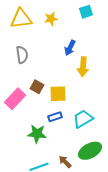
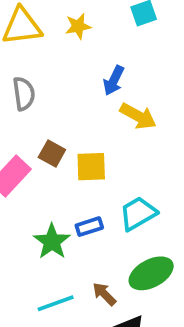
yellow arrow: (83, 67) -> (138, 116), turned -66
blue rectangle: (55, 117) -> (89, 227), moved
green star: (37, 134) -> (52, 242), turned 30

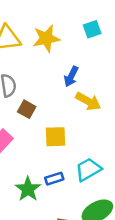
yellow star: (78, 26) -> (46, 38), size x1.5
brown square: (52, 154) -> (27, 109), moved

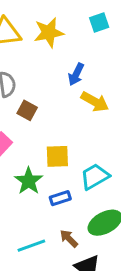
yellow square: (55, 137) -> (57, 156), moved
blue rectangle: (54, 179) -> (60, 198), moved
green star: (28, 189) -> (29, 181), moved

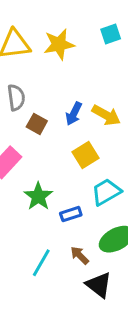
blue arrow: (76, 74) -> (74, 114), moved
yellow square: (57, 156) -> (86, 155), moved, turned -30
cyan line: (31, 246) -> (41, 263), turned -40

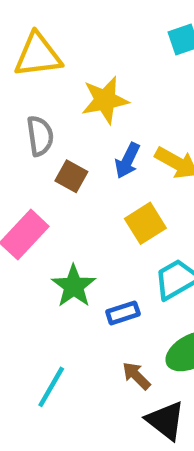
yellow star: (59, 44) -> (105, 100), moved
cyan line: (41, 263) -> (51, 387), moved

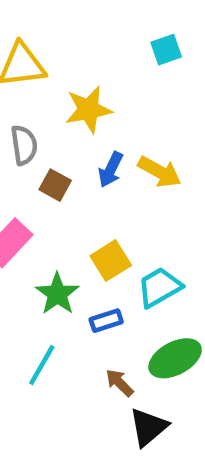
yellow square: (145, 223) -> (111, 261), moved
cyan line: (51, 387) -> (42, 365), moved
black triangle: (166, 421) -> (148, 427), turned 42

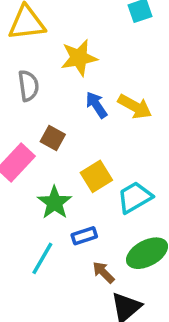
blue arrow: (111, 170) -> (96, 105), turned 120
brown square: (55, 185) -> (53, 138), moved
blue rectangle: (106, 321) -> (84, 236), moved

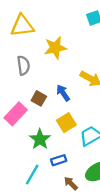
blue arrow: (96, 105) -> (63, 93), moved

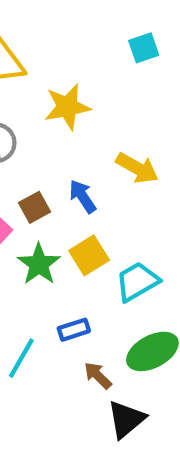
brown square: (39, 98) -> (34, 207), turned 32
green star: (40, 139) -> (39, 264), moved

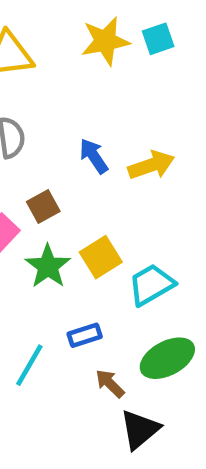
yellow star: (67, 107) -> (105, 41), moved
yellow arrow: (137, 168) -> (151, 165), turned -48
blue arrow: (83, 196) -> (94, 156), moved

